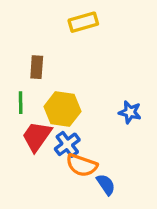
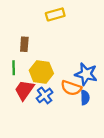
blue star: (130, 112) -> (86, 74), size x1.5
orange semicircle: (82, 165) -> (71, 88), moved
blue semicircle: (106, 185) -> (85, 98), moved, turned 32

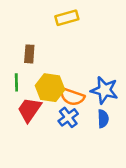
orange semicircle: (71, 88) -> (72, 97), moved
blue cross: (45, 95) -> (68, 117), moved

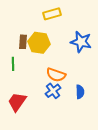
yellow hexagon: (50, 88) -> (39, 43), moved
blue star: (104, 90) -> (81, 42), moved
red trapezoid: (29, 110) -> (17, 102), moved

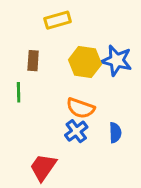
yellow rectangle: (52, 14) -> (58, 20), moved
yellow hexagon: (39, 43) -> (85, 62), moved
red trapezoid: (17, 102) -> (43, 167), moved

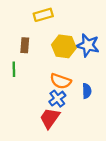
blue semicircle: (115, 133) -> (87, 91), moved
red trapezoid: (43, 167) -> (50, 118), moved

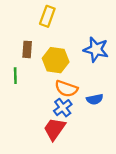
yellow rectangle: (43, 15) -> (47, 16), turned -54
yellow hexagon: (64, 46) -> (56, 60), moved
blue semicircle: (87, 91) -> (95, 99), turned 80

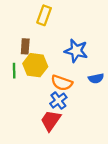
blue star: (96, 49) -> (76, 51), moved
yellow hexagon: (56, 60) -> (35, 65), moved
blue semicircle: (95, 99) -> (96, 78), moved

